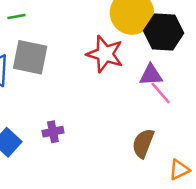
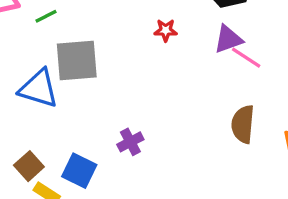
red star: (105, 54) -> (166, 30), size x0.5

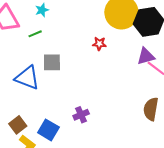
red star: (166, 30) -> (99, 44), moved
gray square: (77, 60) -> (52, 62), size x0.7

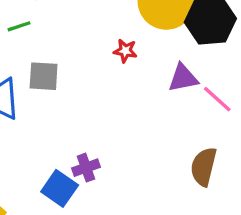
purple triangle: (146, 56) -> (183, 78), moved
blue square: (48, 130) -> (60, 188), moved

